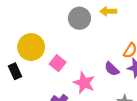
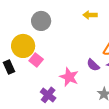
gray circle: (79, 18) -> (41, 21), moved
pink square: (58, 63) -> (36, 60), moved

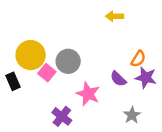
gray circle: (41, 21) -> (68, 61), moved

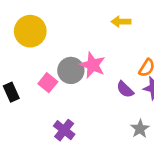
yellow circle: (31, 55) -> (30, 31), moved
pink star: (88, 94) -> (93, 65), moved

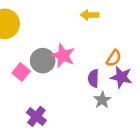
purple semicircle: (125, 89) -> (93, 78), turned 48
gray star: (140, 129) -> (102, 100), moved

